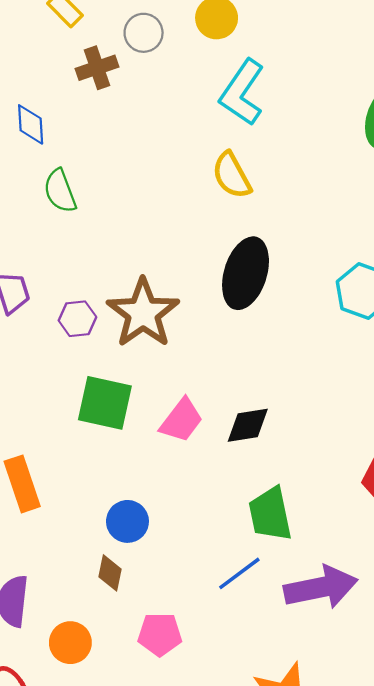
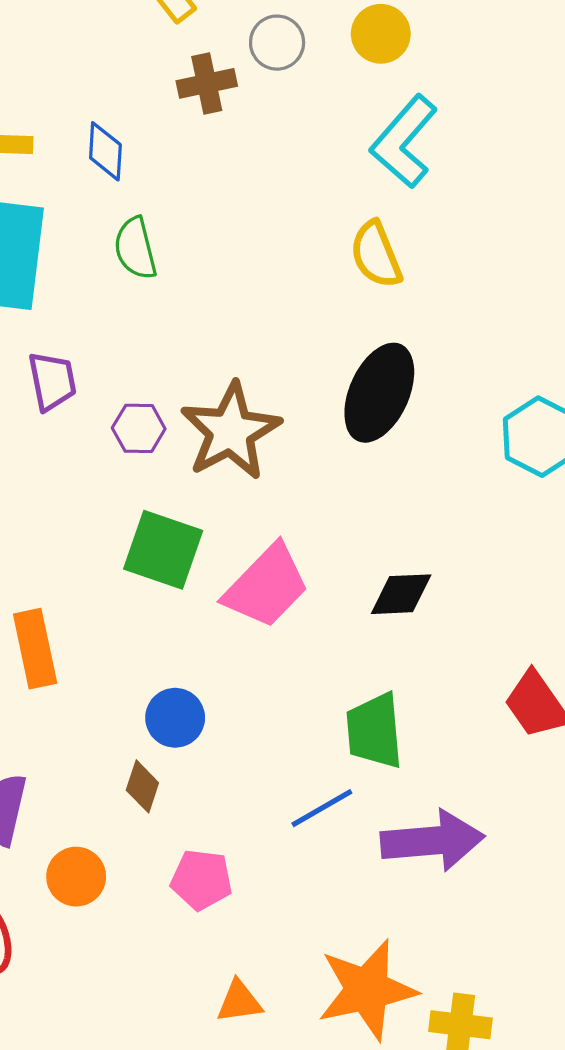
pink trapezoid: (181, 420) -> (266, 586), size x1.4
black diamond: (248, 425) -> (401, 594), moved

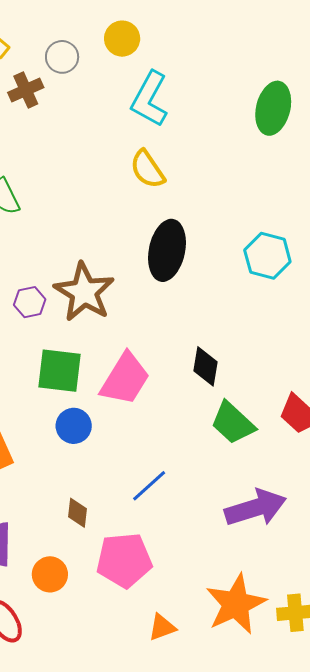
black diamond: (401, 594) -> (206, 366), turned -66
blue circle: (175, 718) -> (74, 426), moved
green trapezoid: (374, 731) -> (233, 423), moved, turned -30
blue line: (322, 808) -> (149, 486), moved
pink pentagon: (201, 880) -> (124, 560), size x1.5

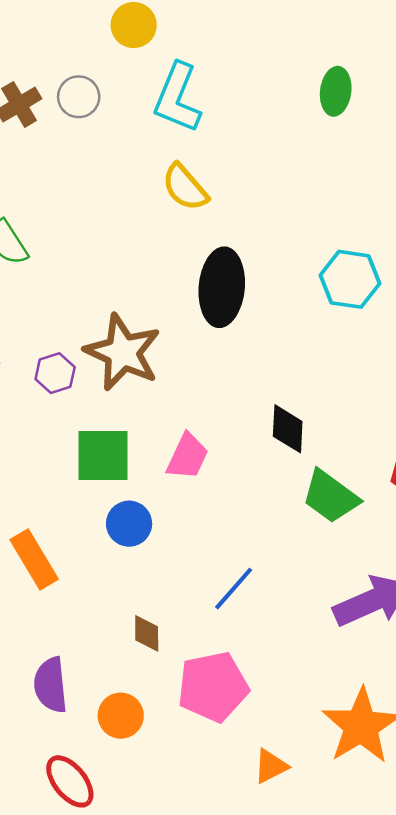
gray circle: (62, 57) -> (79, 97), moved
green ellipse: (273, 108) -> (336, 91), size x0.7
pink trapezoid: (125, 379) -> (187, 457), size x0.7

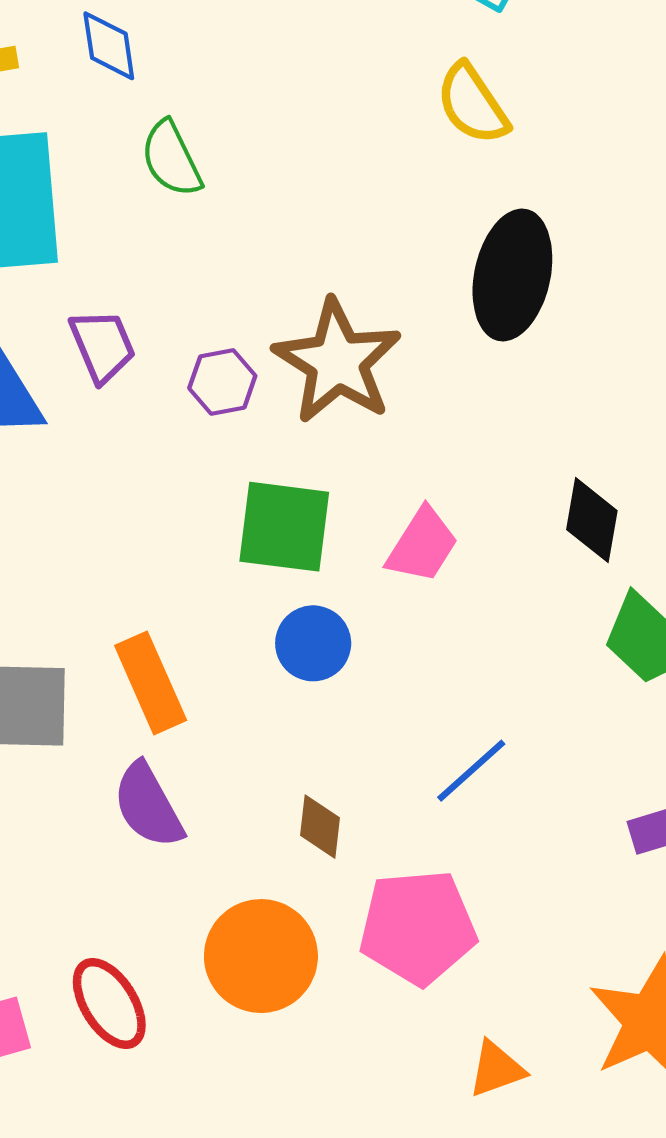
purple semicircle: (51, 685) -> (148, 805), moved, turned -30
orange circle: (121, 716) -> (261, 956), size x1.5
red ellipse: (70, 781) -> (109, 1004), moved

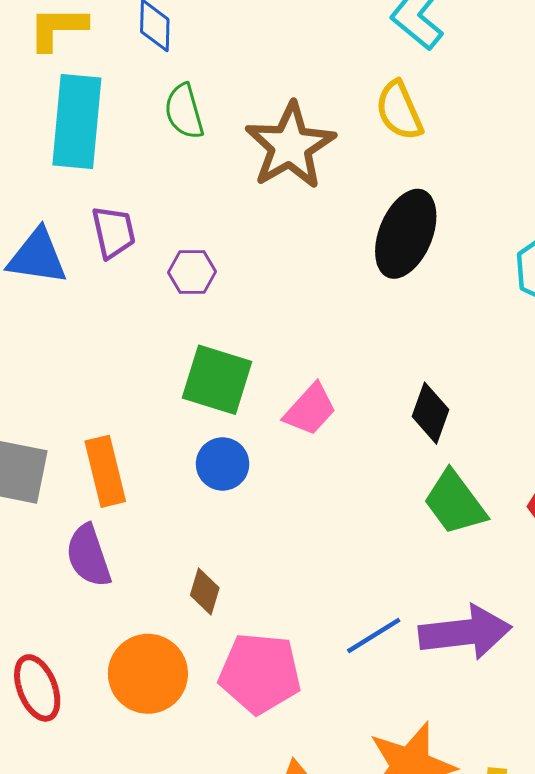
brown star: (337, 362) -> (290, 146), moved
blue line: (471, 771) -> (374, 636), moved

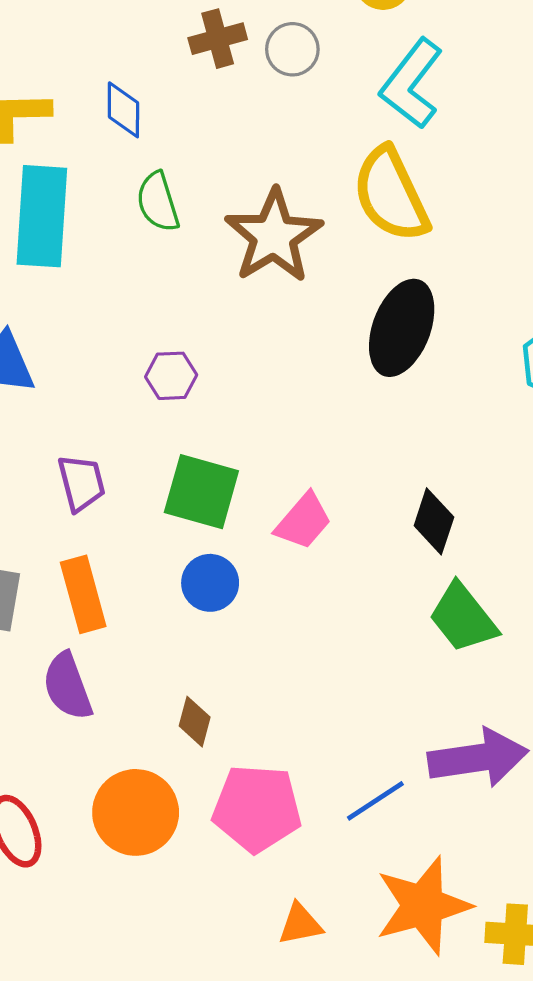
yellow semicircle: (399, 111) -> (391, 195), size x1.5
purple trapezoid: (113, 232) -> (81, 483), moved
blue line: (374, 636) -> (375, 801), moved

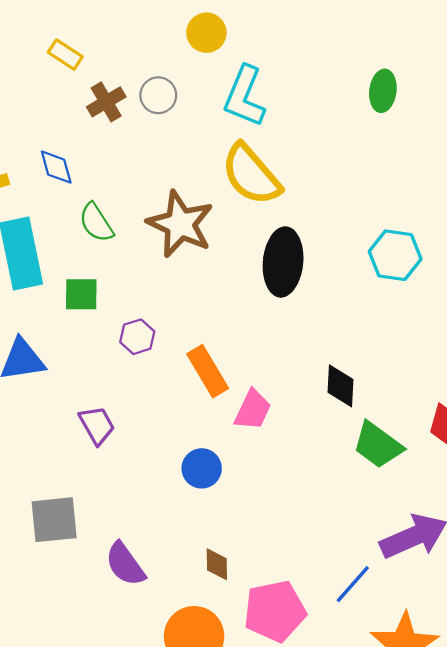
green square: (201, 492) -> (81, 294), moved, size x0.7
orange rectangle: (83, 594) -> (208, 371), moved

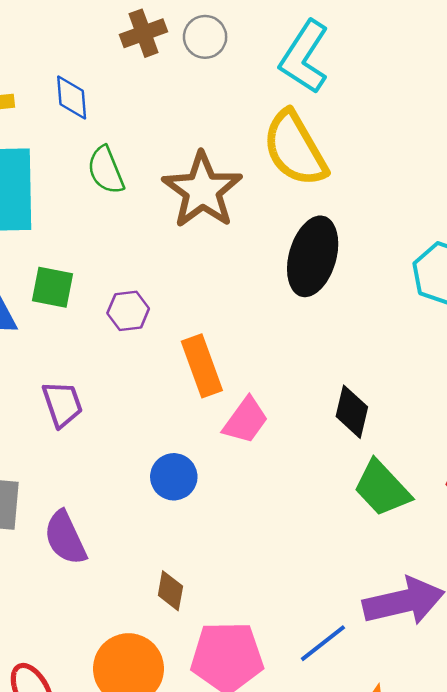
green square: (81, 294) -> (53, 287), moved
purple semicircle: (125, 564) -> (65, 538), moved

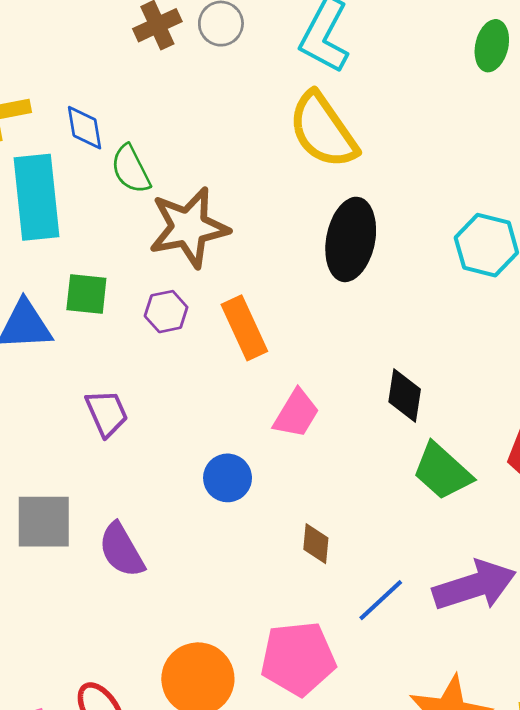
blue diamond: (72, 97) -> (85, 128), moved
brown star: (202, 190) -> (189, 227), moved, turned 30
orange rectangle: (202, 366) -> (244, 328), moved
brown diamond: (170, 591) -> (316, 544), moved
blue line: (323, 643) -> (381, 600), moved

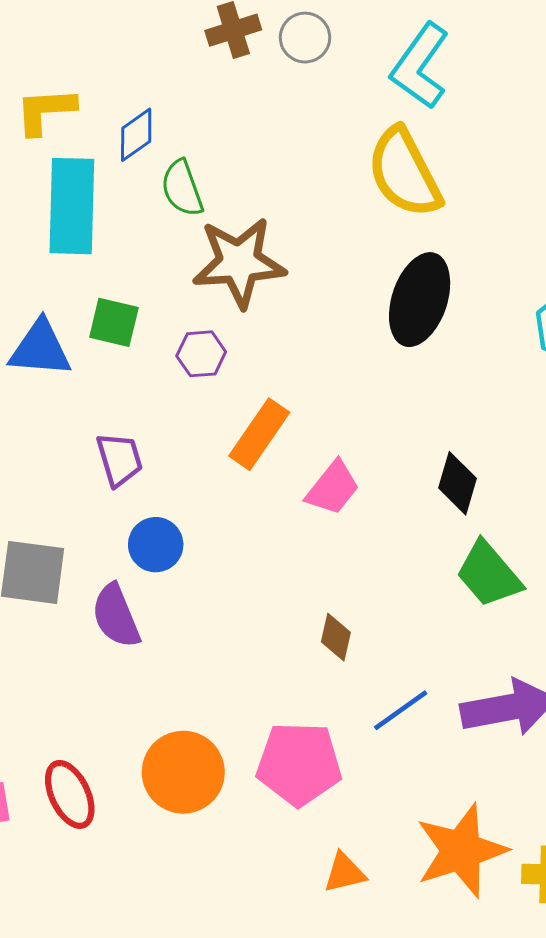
blue diamond: (85, 128) -> (136, 135), turned 57
orange rectangle: (244, 328) -> (259, 434), moved, turned 52
blue circle: (228, 478) -> (156, 545), moved

